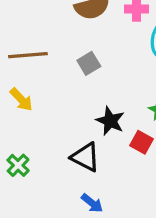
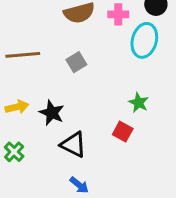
yellow arrow: (21, 100) -> (17, 107), moved, turned -60
black star: (110, 121) -> (52, 113), moved

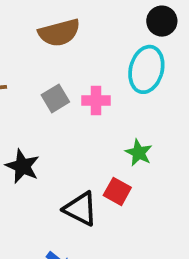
pink cross: (118, 14) -> (96, 100), moved
black triangle: (73, 145) -> (81, 209), moved

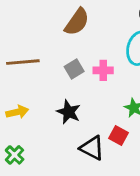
brown semicircle: (59, 33) -> (77, 22), turned -40
black star: (22, 166) -> (69, 112), moved

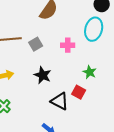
gray square: (74, 69) -> (36, 44), moved

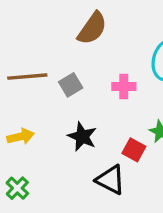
red square: (79, 92) -> (134, 150), moved

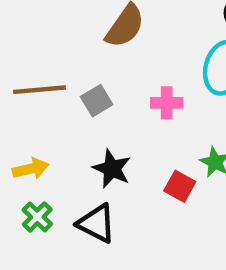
black triangle: (111, 180) -> (97, 224), moved
green cross: (17, 188) -> (37, 217), moved

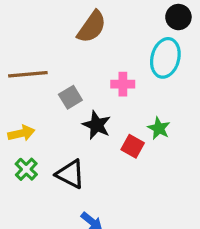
gray square: (97, 101) -> (70, 97), moved
black star: (112, 169) -> (97, 125), moved

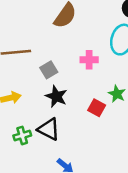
black star: (97, 125) -> (56, 96), moved
green cross: (26, 169) -> (22, 136), moved, turned 30

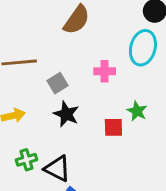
red square: (97, 108) -> (113, 127), turned -30
black triangle: (49, 129) -> (57, 169), moved

